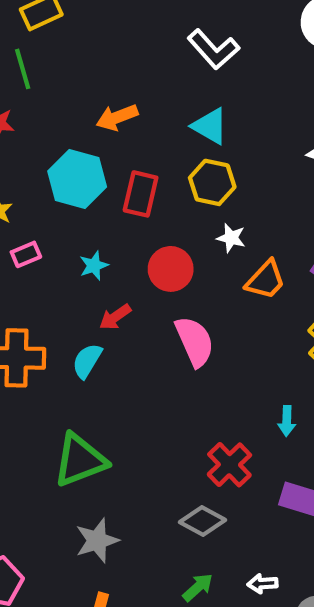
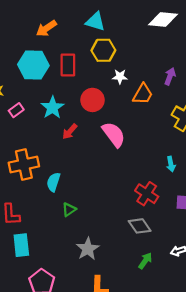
cyan star: (94, 266) -> (53, 108), size x1.5
cyan semicircle: (87, 361) -> (53, 182), moved
green triangle: (80, 460) -> (69, 210), size x0.5
gray diamond: (202, 521) -> (140, 226), turned 40

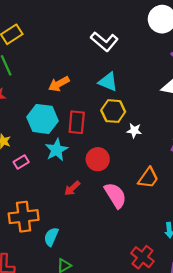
white star: (120, 77) -> (134, 131), moved
orange trapezoid: (143, 94) -> (148, 178), moved
cyan star: (53, 108) -> (57, 150), moved

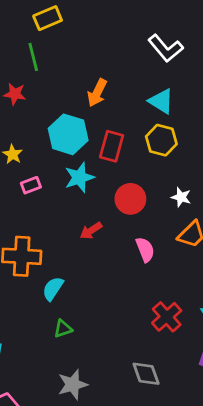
orange arrow: (59, 84) -> (97, 93), turned -45
white star: (134, 131) -> (181, 197), moved
pink semicircle: (115, 195) -> (145, 250), size x0.7
red cross: (142, 257) -> (167, 317), moved

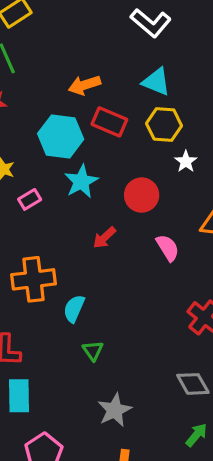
orange arrow: (97, 93) -> (84, 85), turned 56
red rectangle: (112, 146) -> (109, 122), moved, turned -72
white star: (181, 197) -> (186, 162), moved, turned 30
green triangle: (63, 329) -> (93, 351), turned -36

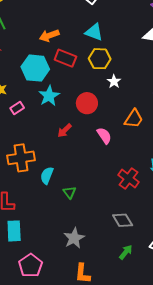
green triangle: (93, 351) -> (70, 192), moved

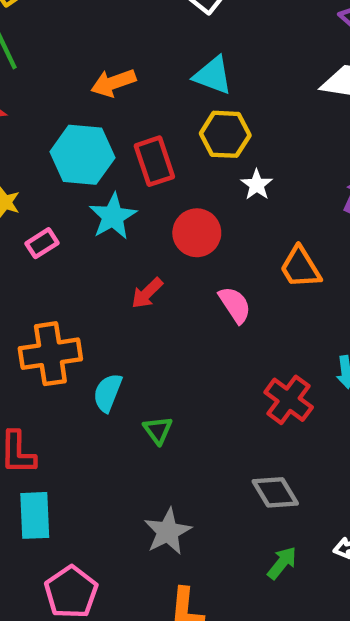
red rectangle: (65, 58) -> (154, 161), moved, turned 50
orange trapezoid: (134, 119) -> (300, 267), turned 115

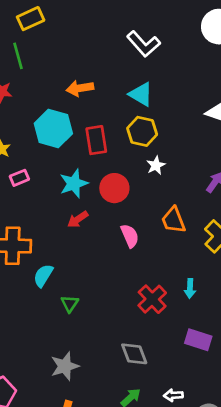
cyan star: (113, 216) -> (74, 183), moved

